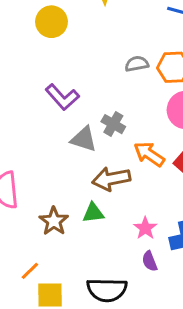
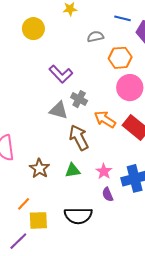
gray semicircle: (137, 64) -> (95, 37), moved
purple L-shape: (62, 97) -> (61, 74), moved
brown arrow: (111, 179) -> (79, 138), turned 75
green triangle: (93, 213) -> (73, 170), moved

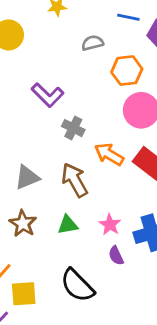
gray triangle: (59, 110) -> (27, 177), moved, turned -36
black semicircle: (78, 216) -> (77, 285), turned 48

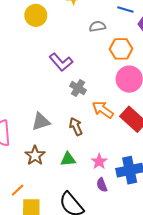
brown arrow: (75, 180) -> (76, 127), size x0.7

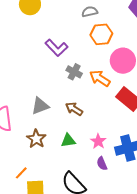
orange hexagon: (121, 49) -> (101, 34), moved
orange arrow: (103, 110) -> (100, 78), moved
brown arrow: (76, 127) -> (74, 109), turned -30

